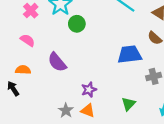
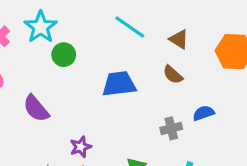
blue trapezoid: (129, 55) -> (119, 84), moved

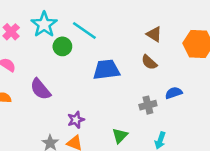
cyan line: (130, 27) -> (84, 31), moved

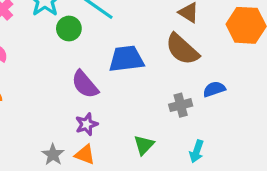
brown semicircle: (149, 62) -> (182, 49), size x1.6
purple semicircle: (40, 89) -> (85, 84), moved

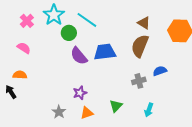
brown semicircle: (182, 49) -> (140, 46), turned 70
purple semicircle: (85, 84) -> (79, 56), moved
orange triangle: (85, 155) -> (87, 113), moved, turned -40

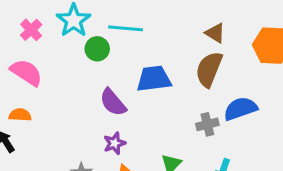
cyan line: (87, 20) -> (126, 28), turned -30
pink semicircle: (24, 48) -> (26, 72), size x1.5
purple semicircle: (79, 56) -> (113, 102), moved
blue semicircle: (160, 71) -> (240, 109), size x1.5

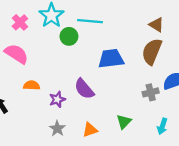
purple semicircle: (113, 102) -> (84, 89), moved
orange semicircle: (20, 115) -> (32, 85), moved
purple star: (115, 143) -> (57, 99), moved

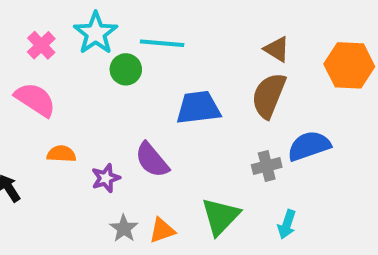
green triangle: (124, 122) -> (220, 216), size x1.5
gray star: (57, 129) -> (124, 228), moved

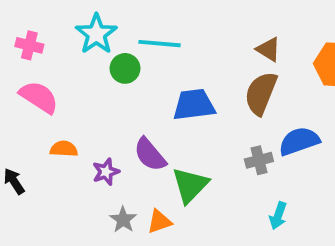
pink cross: (41, 45) -> (29, 45), moved, turned -32
green triangle: (220, 216) -> (190, 185), moved

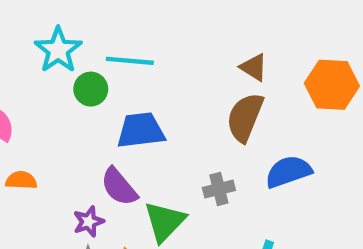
blue trapezoid: (194, 105) -> (141, 130), moved
gray cross: (259, 160) -> (219, 189), moved
purple star: (106, 172) -> (89, 222), moved

